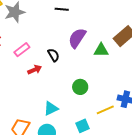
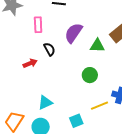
pink rectangle: (22, 50) -> (38, 25), moved, turned -56
green circle: (80, 87) -> (90, 75), moved

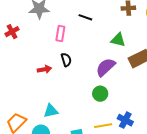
purple semicircle: (74, 33) -> (106, 67), moved
green triangle: (97, 46) -> (118, 40), moved

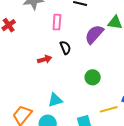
purple semicircle: (106, 67) -> (94, 34), moved
green circle: (100, 94) -> (93, 77), moved

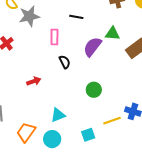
red arrow: (45, 59) -> (34, 81), moved

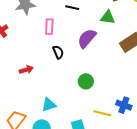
green triangle: (112, 34) -> (108, 17), moved
yellow line: (112, 121) -> (102, 113), turned 30

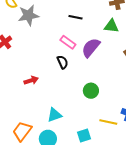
pink rectangle: (49, 27) -> (68, 42), moved, turned -56

